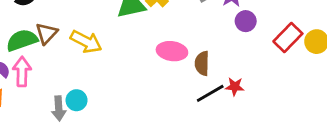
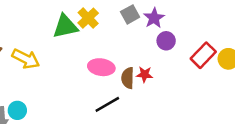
red star: (235, 87) -> (144, 74), moved
black line: (210, 93) -> (107, 104), moved

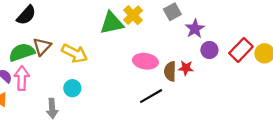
purple star: (154, 18) -> (195, 29), moved
purple circle: (166, 41) -> (209, 50), moved
cyan circle: (17, 110) -> (72, 88), moved

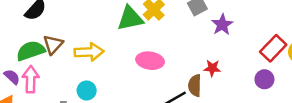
purple circle: (209, 50) -> (264, 79), moved
yellow arrow: (75, 53) -> (89, 52), turned -30
pink ellipse: (145, 61) -> (150, 61), moved
brown semicircle: (170, 71) -> (195, 86), moved

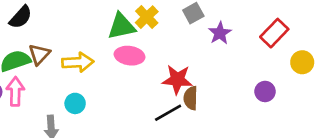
red rectangle: (273, 48) -> (274, 33), moved
pink ellipse: (150, 61) -> (130, 56), moved
red star: (212, 68) -> (177, 80), moved, size x1.6

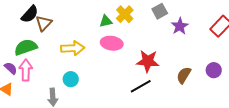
green triangle: (122, 26) -> (106, 21), size x0.6
brown triangle: (39, 54) -> (44, 23), moved
brown semicircle: (191, 98) -> (184, 75), moved, turned 30

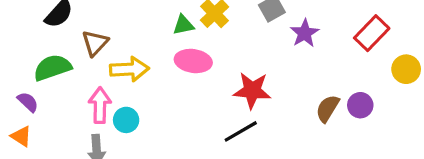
brown triangle: (44, 23) -> (95, 43), moved
pink arrow: (26, 70) -> (100, 105), moved
brown semicircle: (184, 75) -> (328, 108), moved

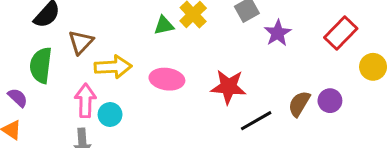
pink ellipse: (193, 61) -> (167, 79), moved
green semicircle: (52, 68) -> (41, 65), turned -64
black line: (241, 131) -> (256, 121), moved

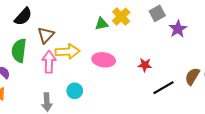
red star: (228, 87) -> (145, 65), size x0.6
pink arrow: (85, 101) -> (49, 62), moved
cyan circle: (110, 114) -> (75, 91), moved

